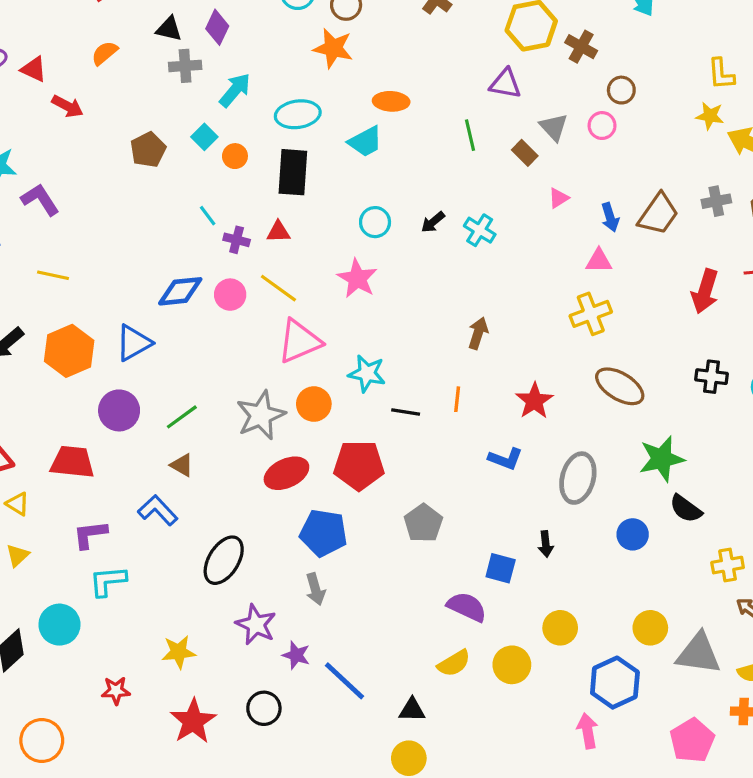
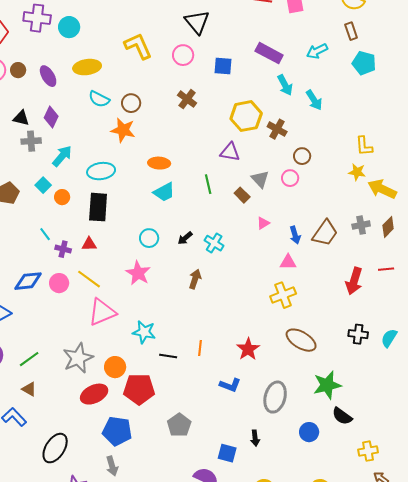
cyan trapezoid: (365, 142) -> (164, 192), moved
brown arrow: (478, 333) -> (195, 279), moved
orange circle: (314, 404) -> (115, 367), moved

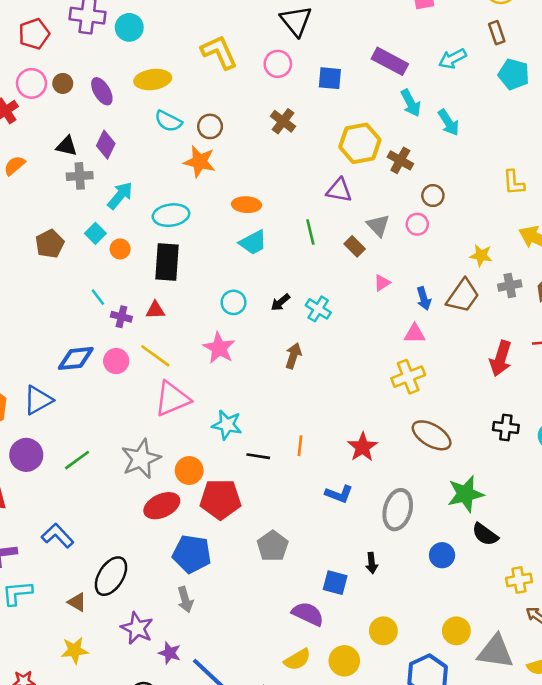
yellow star: (357, 172) -> (481, 255), moved
brown triangle: (29, 389) -> (77, 602), moved

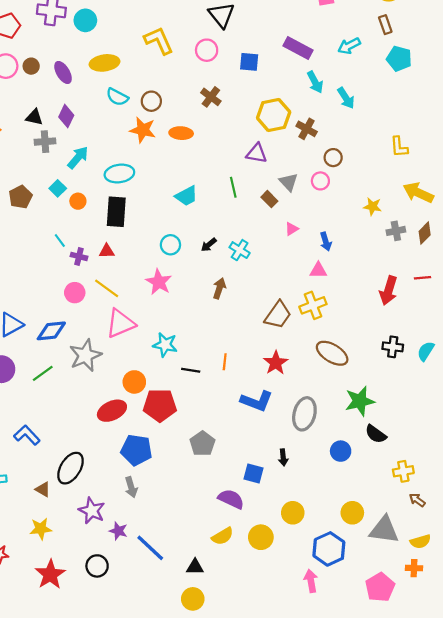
orange ellipse: (247, 205) -> (181, 133), moved
brown trapezoid: (463, 296) -> (278, 315), moved
blue diamond: (76, 358) -> (51, 331), moved
gray star: (141, 459) -> (85, 355), moved
blue L-shape: (339, 494) -> (257, 401), size x1.4

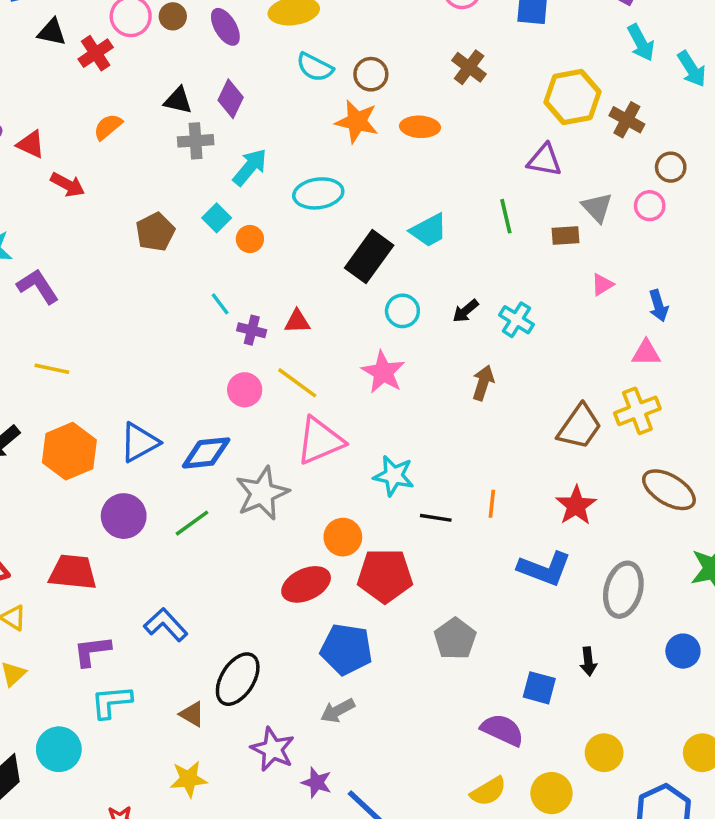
brown rectangle: (269, 199) -> (566, 236), turned -49
black rectangle: (116, 212) -> (369, 257), moved, turned 32
gray arrow: (131, 487) -> (338, 711), turned 78

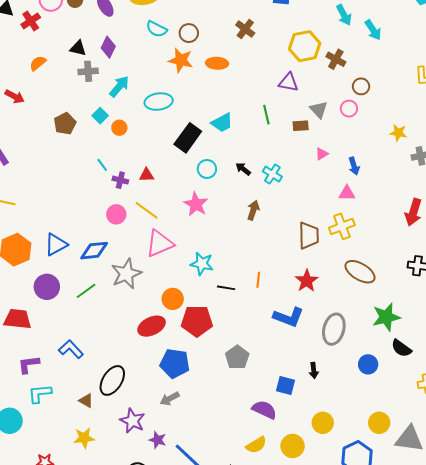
black arrow: (466, 311) -> (243, 169), turned 77
brown trapezoid: (580, 427) -> (309, 235), turned -36

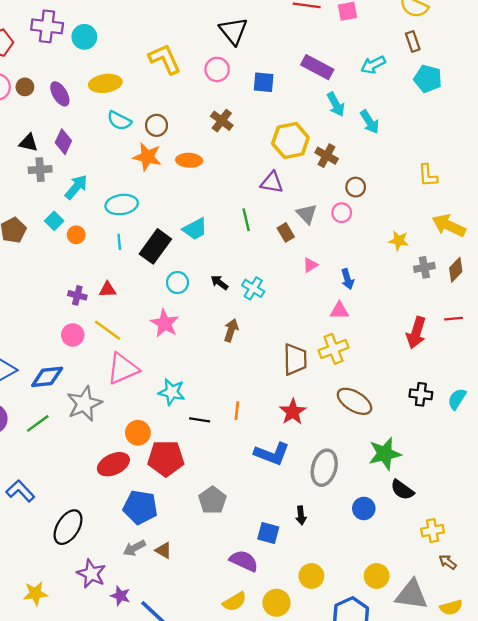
brown rectangle: (301, 126) -> (286, 232), turned 63
cyan line: (102, 165) -> (119, 242), moved, turned 32
brown triangle: (86, 401) -> (164, 550), moved

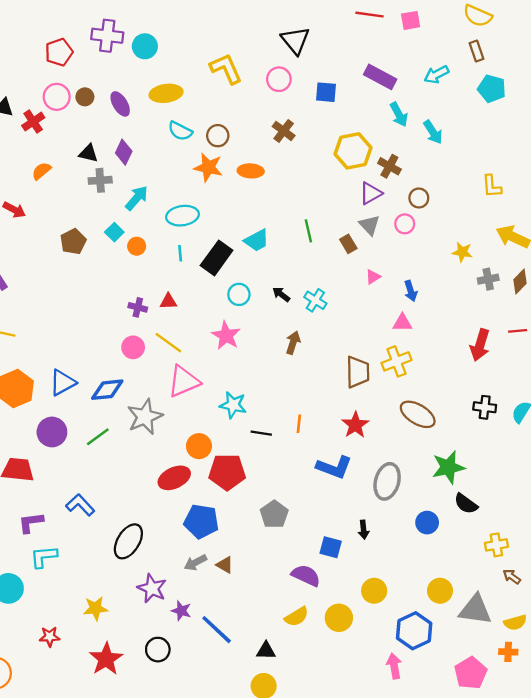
purple triangle: (272, 182) -> (371, 193), moved, turned -40

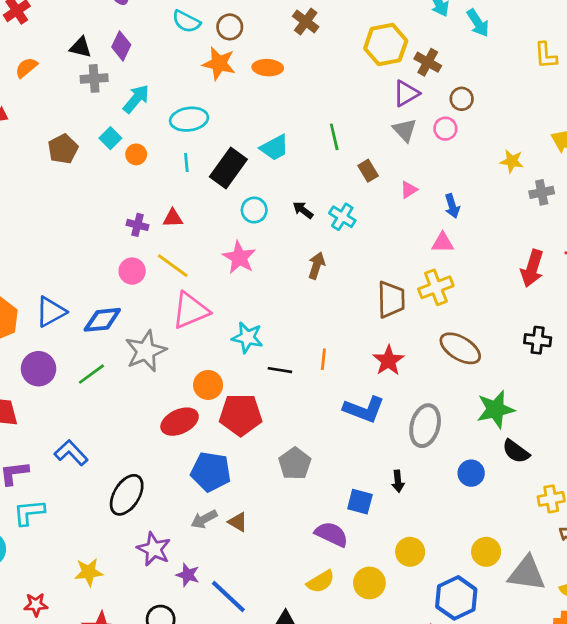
yellow L-shape: (492, 186) -> (546, 55), moved
brown rectangle: (348, 244) -> (368, 171), moved

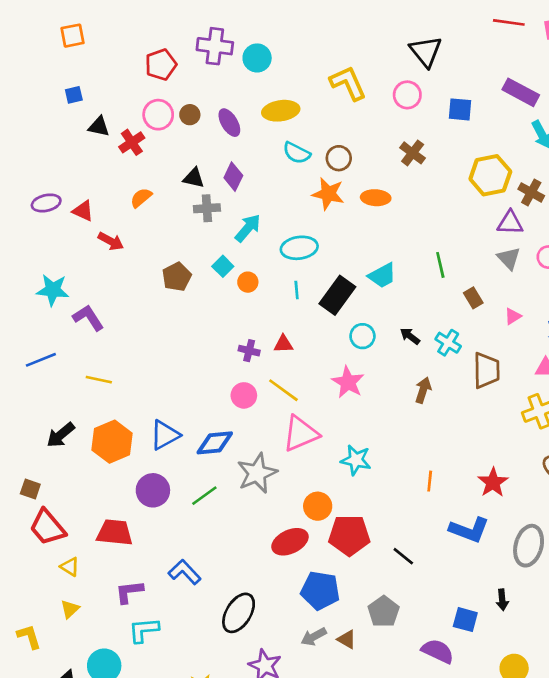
purple triangle: (406, 93) -> (510, 223), turned 32
brown trapezoid: (391, 300) -> (486, 370), moved
black line: (280, 370) -> (403, 556), moved, turned 30
gray pentagon: (295, 464) -> (384, 612), moved

